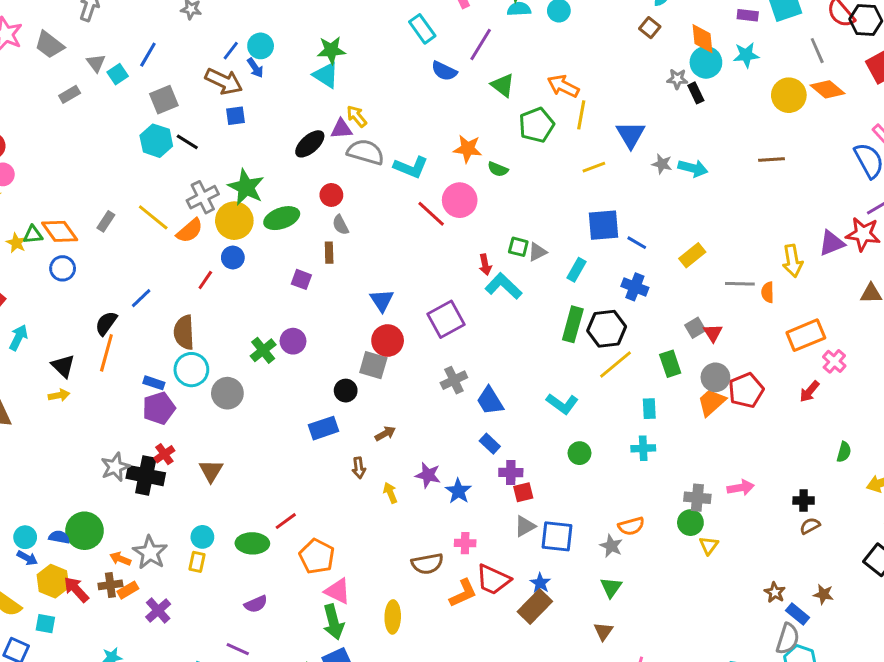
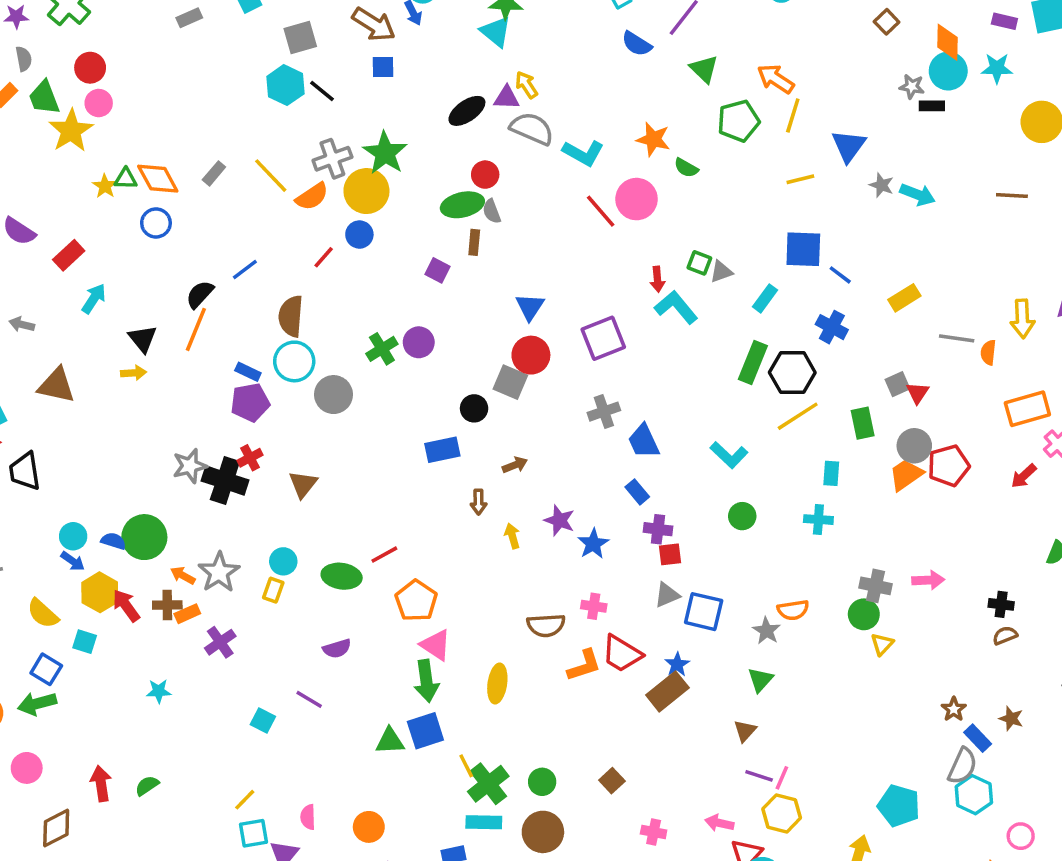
black rectangle: (696, 93) -> (932, 106), turned -72
green ellipse: (282, 218) -> (462, 205), moved

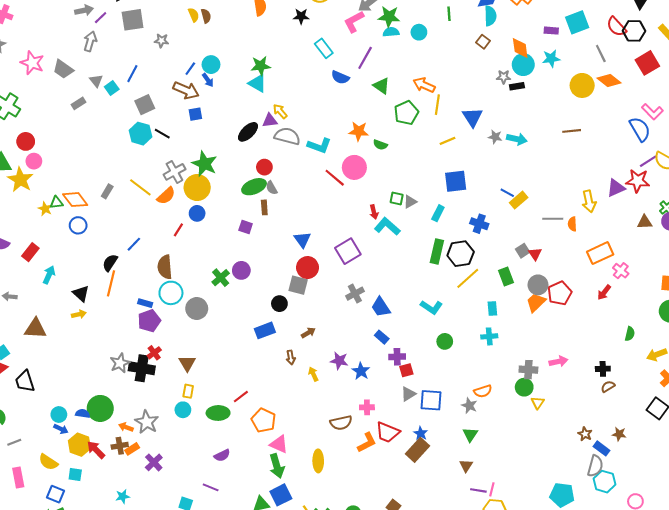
blue line: (840, 275) -> (507, 193), moved
yellow rectangle: (273, 590) -> (188, 391), moved

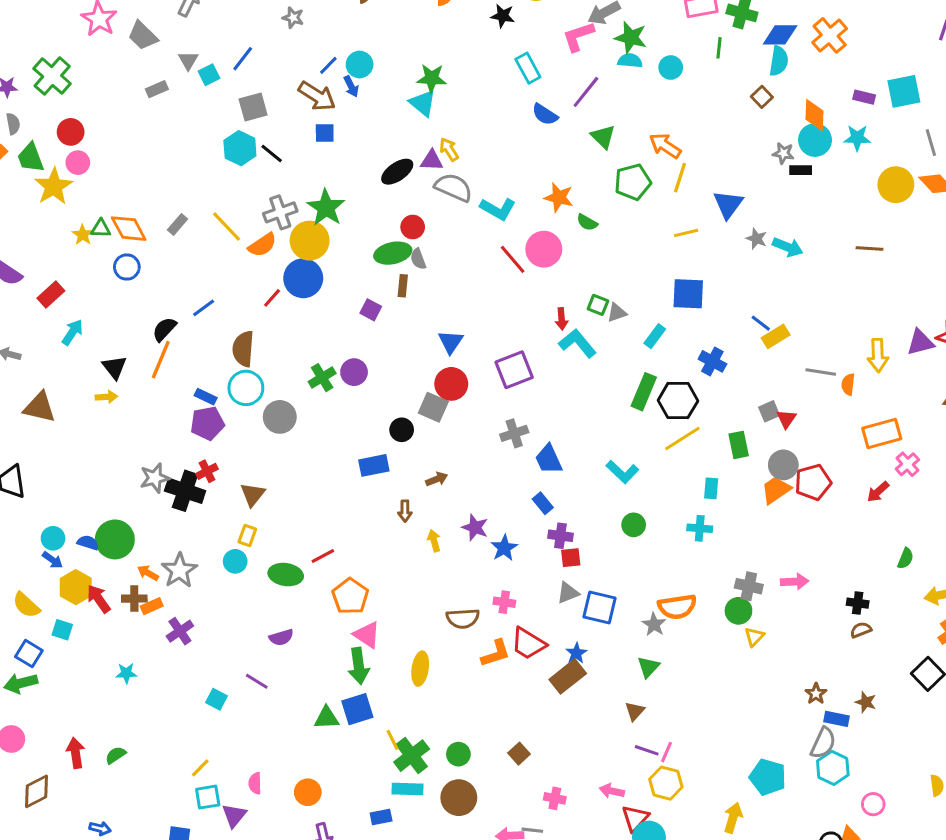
blue circle: (197, 213) -> (303, 278), size x1.6
orange semicircle: (483, 391) -> (677, 607), size x1.4
blue rectangle: (602, 448) -> (836, 719), turned -35

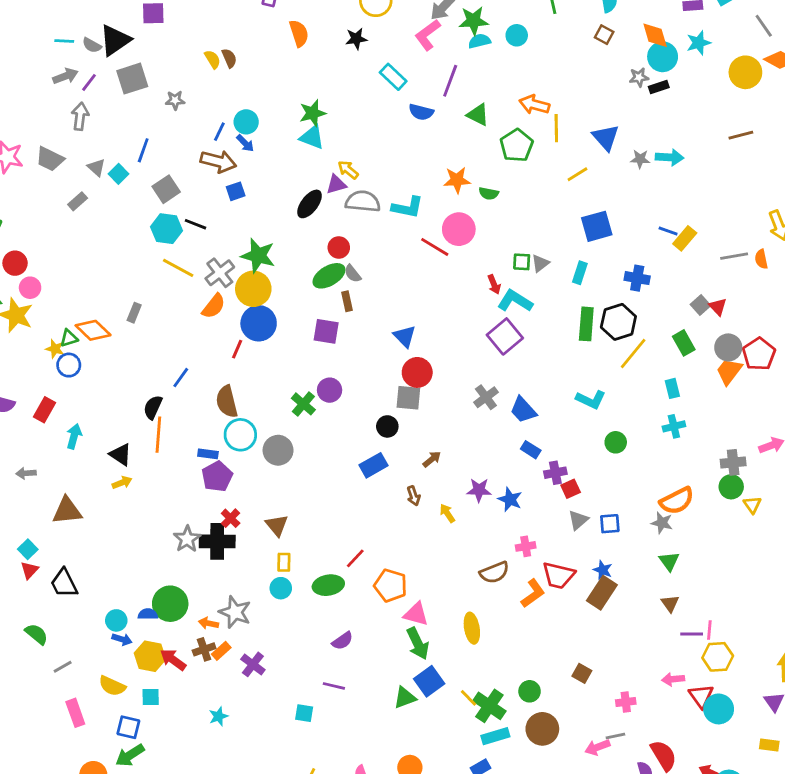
yellow line: (227, 227) -> (178, 268), moved
blue circle: (127, 267) -> (69, 365), moved
purple square: (371, 310) -> (326, 331), size x1.4
purple square: (514, 370) -> (505, 336), moved
blue square: (600, 607) -> (610, 524), size x0.7

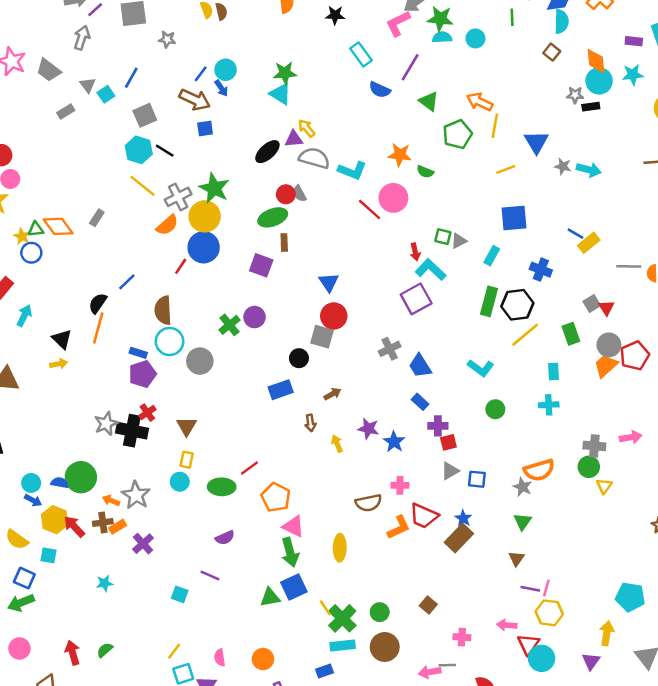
gray semicircle: (353, 274) -> (299, 194), moved

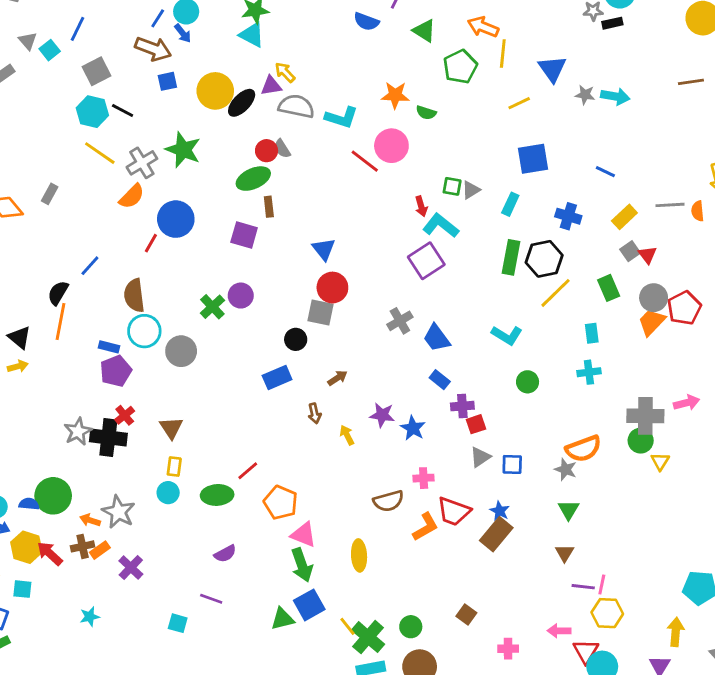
yellow circle: (205, 216) -> (215, 91), moved
yellow rectangle: (589, 243) -> (624, 217), moved
gray cross: (594, 446) -> (645, 416), size x1.4

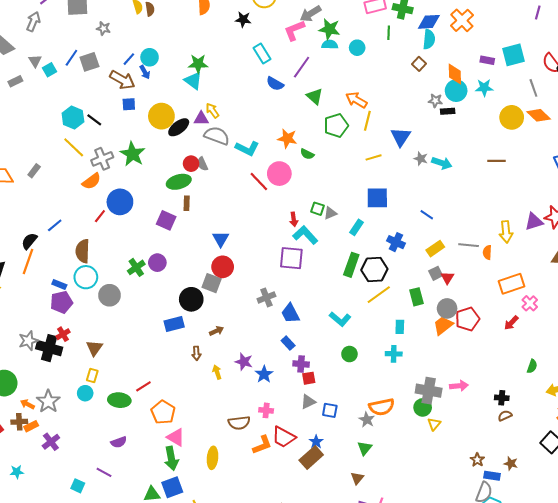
gray square: (97, 71) -> (89, 62), moved
purple square: (426, 261) -> (291, 258), turned 30
black circle: (296, 339) -> (191, 299), size x1.5

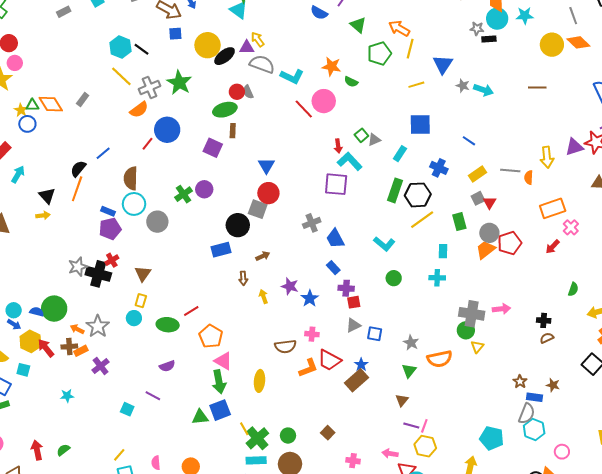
green square: (318, 209) -> (361, 135), turned 32
orange semicircle: (382, 407) -> (440, 359), moved

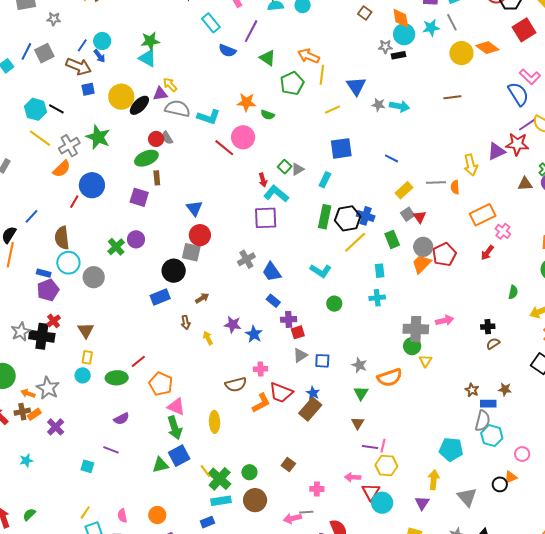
gray line: (573, 16) -> (452, 22), moved
blue cross: (439, 168) -> (366, 216), moved

